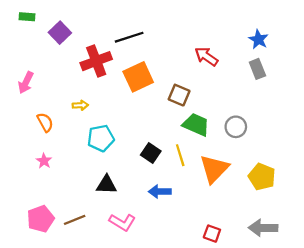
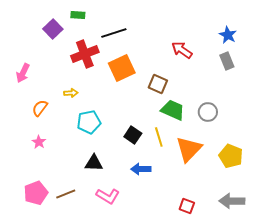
green rectangle: (27, 17) -> (78, 15), moved
orange semicircle: (45, 122) -> (40, 108), turned -114

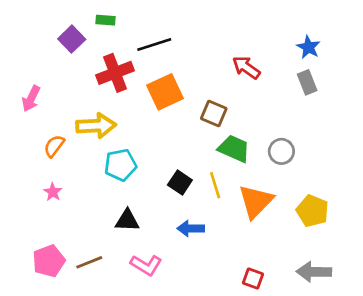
yellow arrow: (71, 93) -> (96, 126), size x2.0

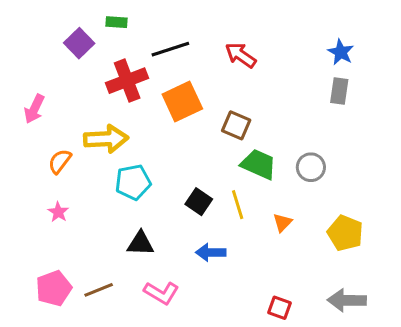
red arrow: (246, 68) -> (241, 55), moved
gray rectangle: (307, 82) -> (339, 91), turned 30
orange triangle: (256, 201) -> (282, 223), size x0.5

